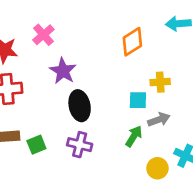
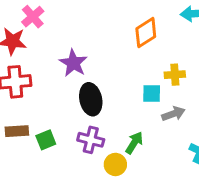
pink cross: (43, 35) -> (33, 17), moved
green arrow: (134, 136) -> (134, 143), moved
yellow circle: (157, 168) -> (115, 164), moved

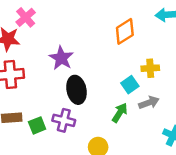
cyan square: (152, 93) -> (130, 85), turned -36
purple cross: (91, 140) -> (64, 120), moved
green arrow: (134, 143) -> (120, 113), moved

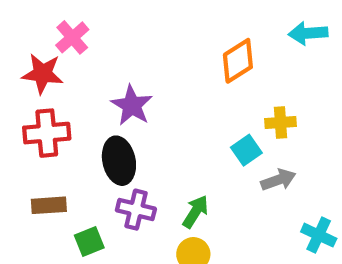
black ellipse: (76, 90) -> (119, 161), moved
green arrow: (120, 113) -> (195, 212), moved
green square: (37, 125) -> (89, 241), moved

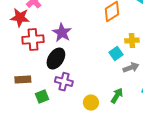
red cross: (47, 133) -> (33, 40), moved
black ellipse: (119, 161) -> (56, 59), turned 45
green arrow: (195, 212) -> (117, 96), moved

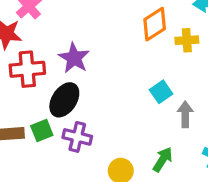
yellow cross: (132, 41) -> (187, 40), moved
gray arrow: (131, 68) -> (185, 114), turned -70
green square: (42, 97) -> (42, 130), moved

